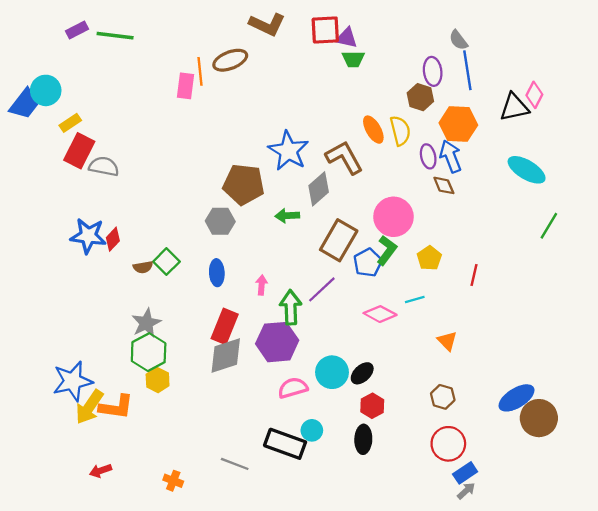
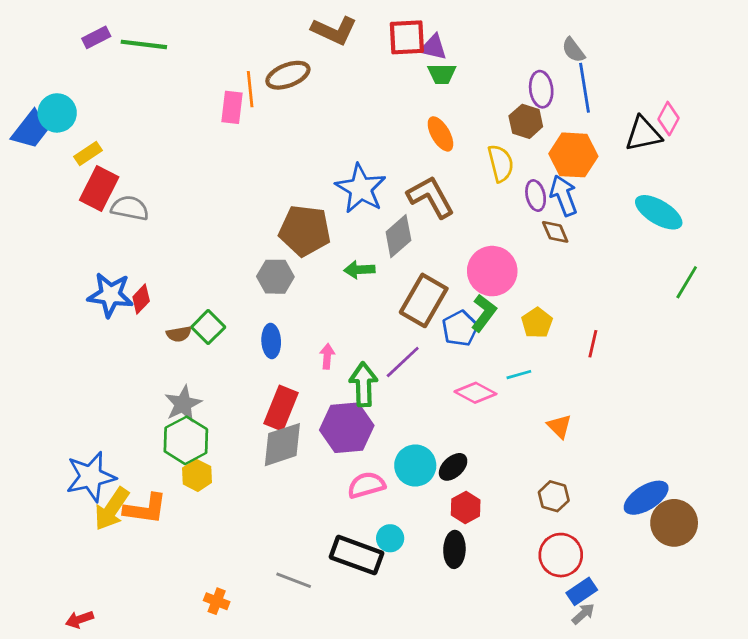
orange ellipse: (373, 130) -> (440, 134), moved
red arrow: (101, 471) -> (80, 619), moved

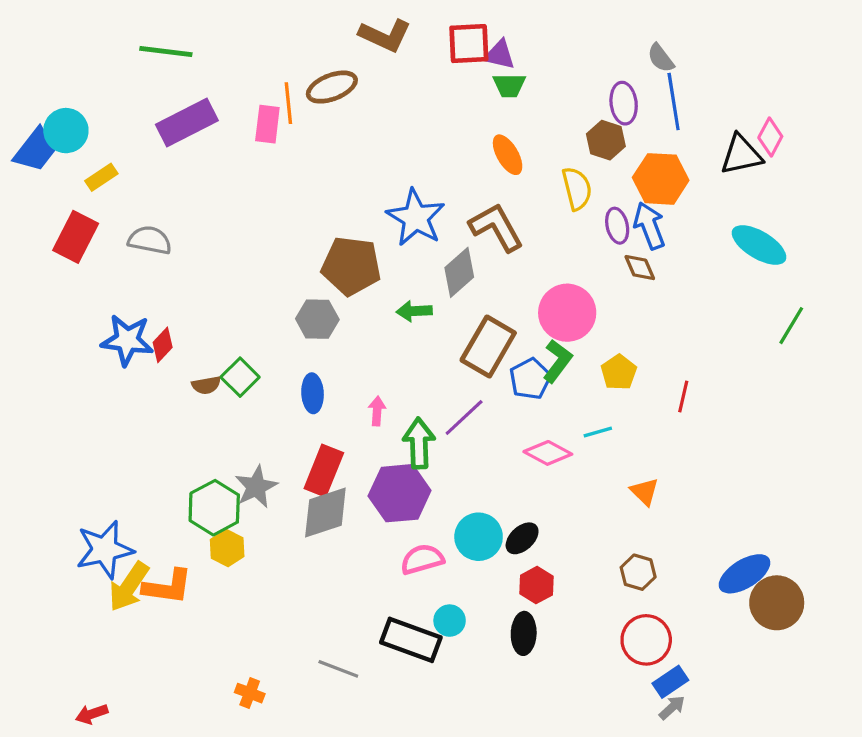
purple rectangle: (96, 37) -> (187, 122), moved, size x1.8
red rectangle: (99, 189) -> (76, 237), moved
gray star: (183, 404) -> (256, 487), moved

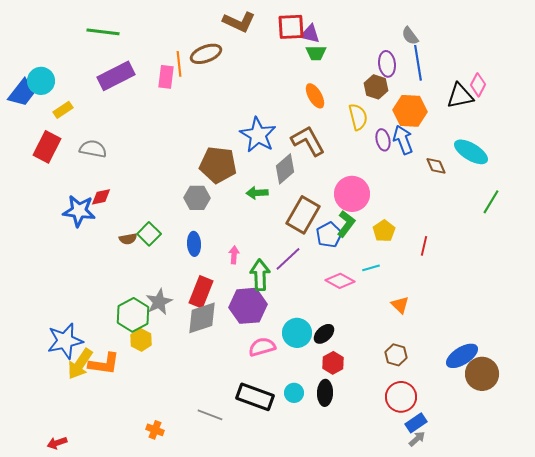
brown diamond: (640, 268) -> (436, 166), moved
red diamond: (163, 345) -> (101, 197), moved, turned 35
cyan circle: (450, 621) -> (294, 393), moved

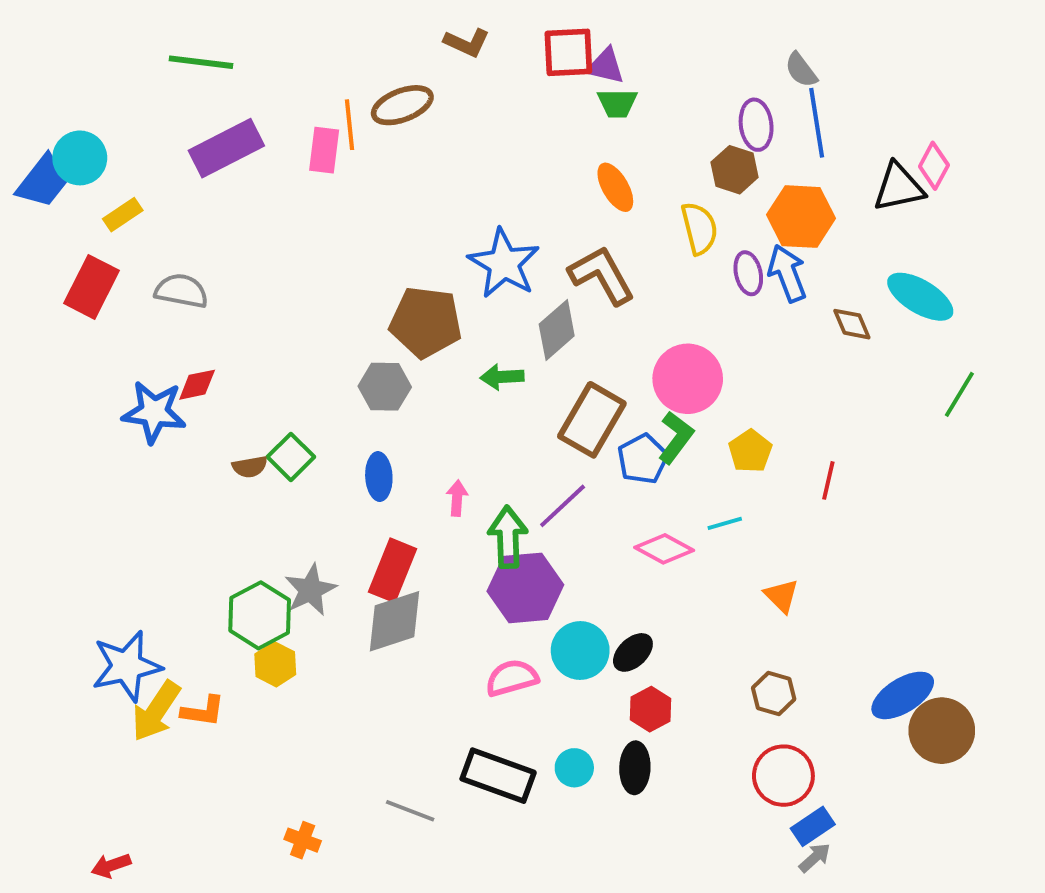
brown L-shape: (239, 22) -> (467, 43), size x0.7
purple hexagon: (248, 306) -> (525, 588), moved
orange L-shape: (104, 364) -> (203, 711), size x0.7

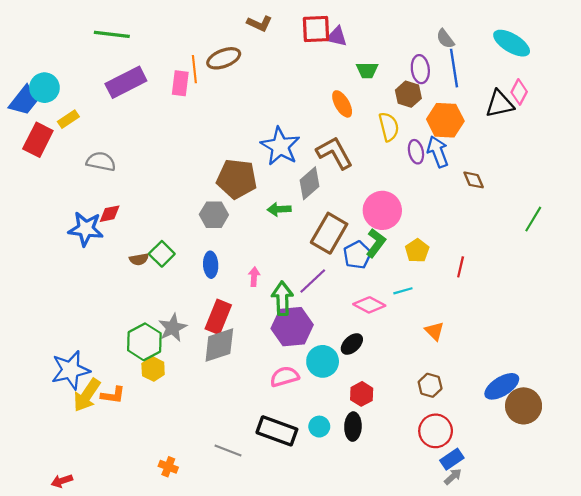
green trapezoid: (617, 103) -> (367, 70), moved
red rectangle: (92, 287) -> (38, 140), moved
cyan ellipse: (920, 297) -> (512, 43), moved
black ellipse: (633, 652) -> (352, 344), moved

